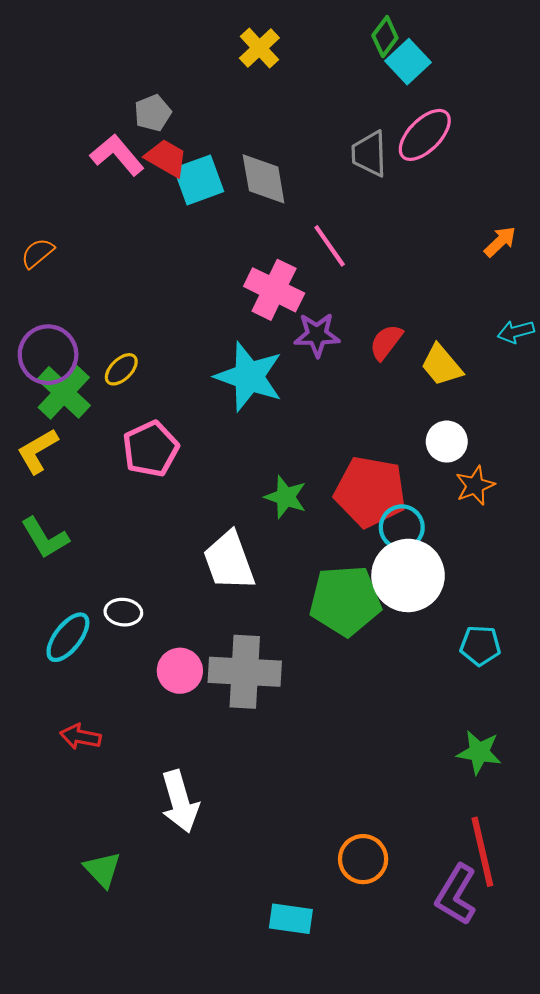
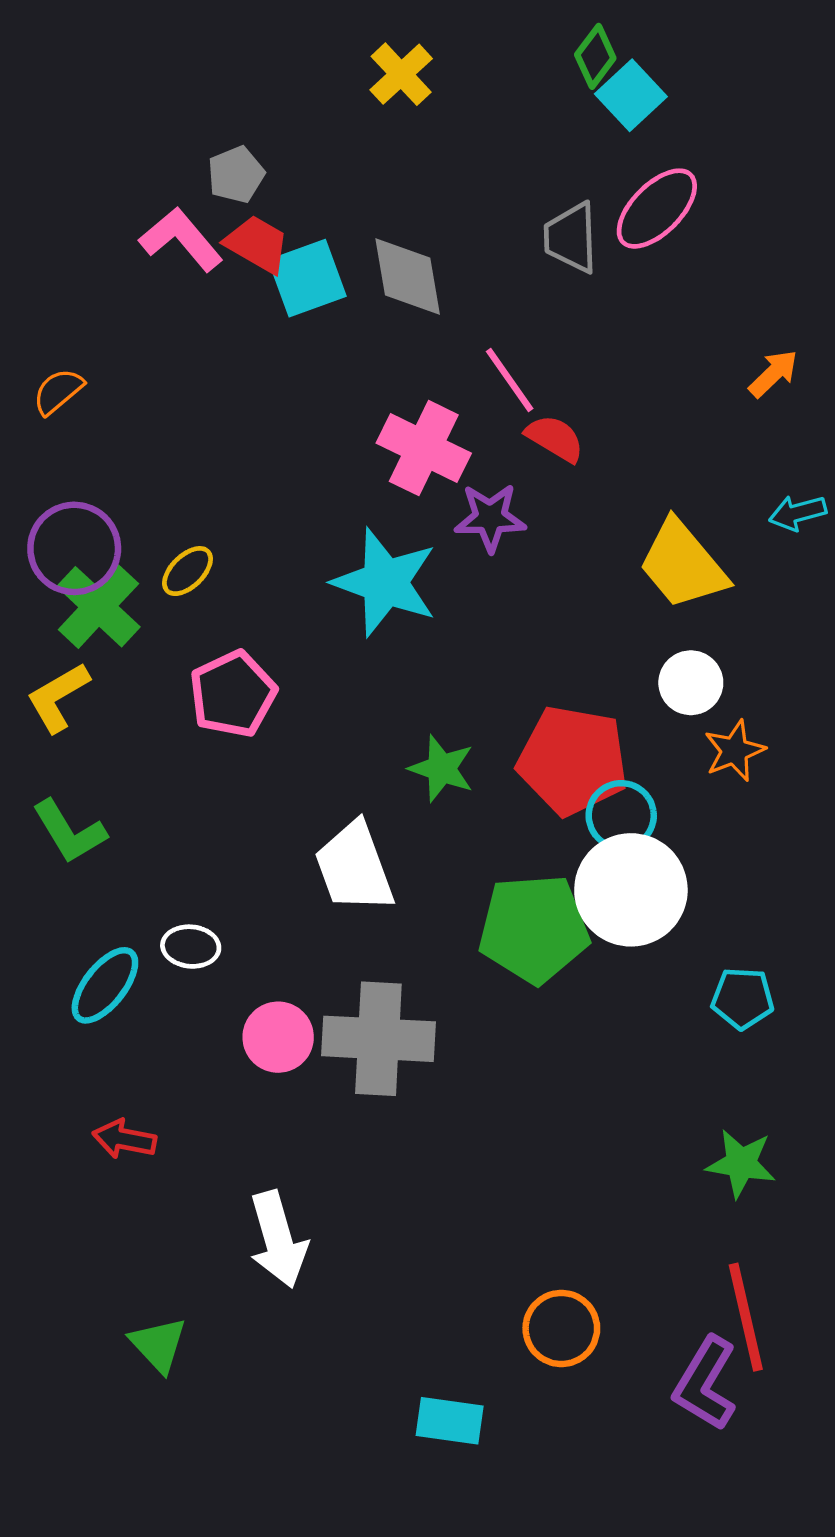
red semicircle: (386, 342) -> (555, 438), moved, turned 84
yellow trapezoid: (442, 365) -> (683, 565), size x1.4

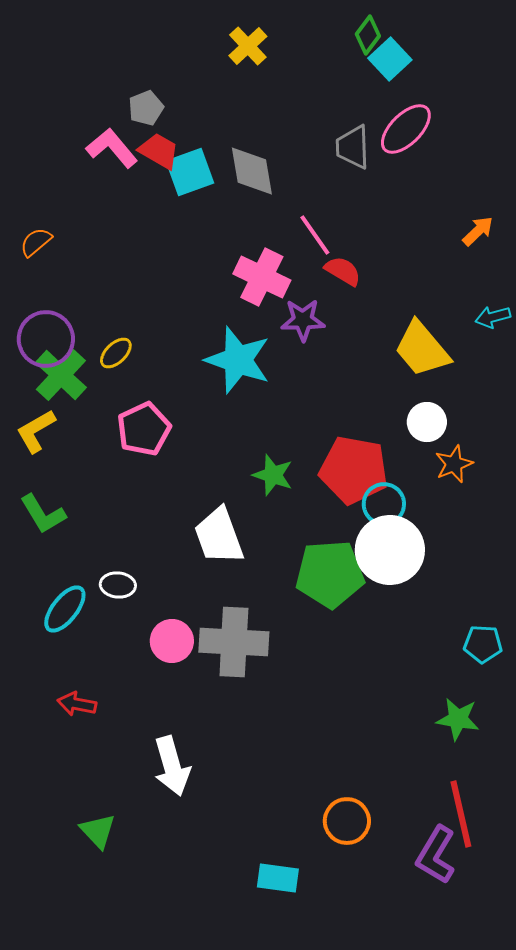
cyan pentagon: (743, 998) -> (483, 644), moved

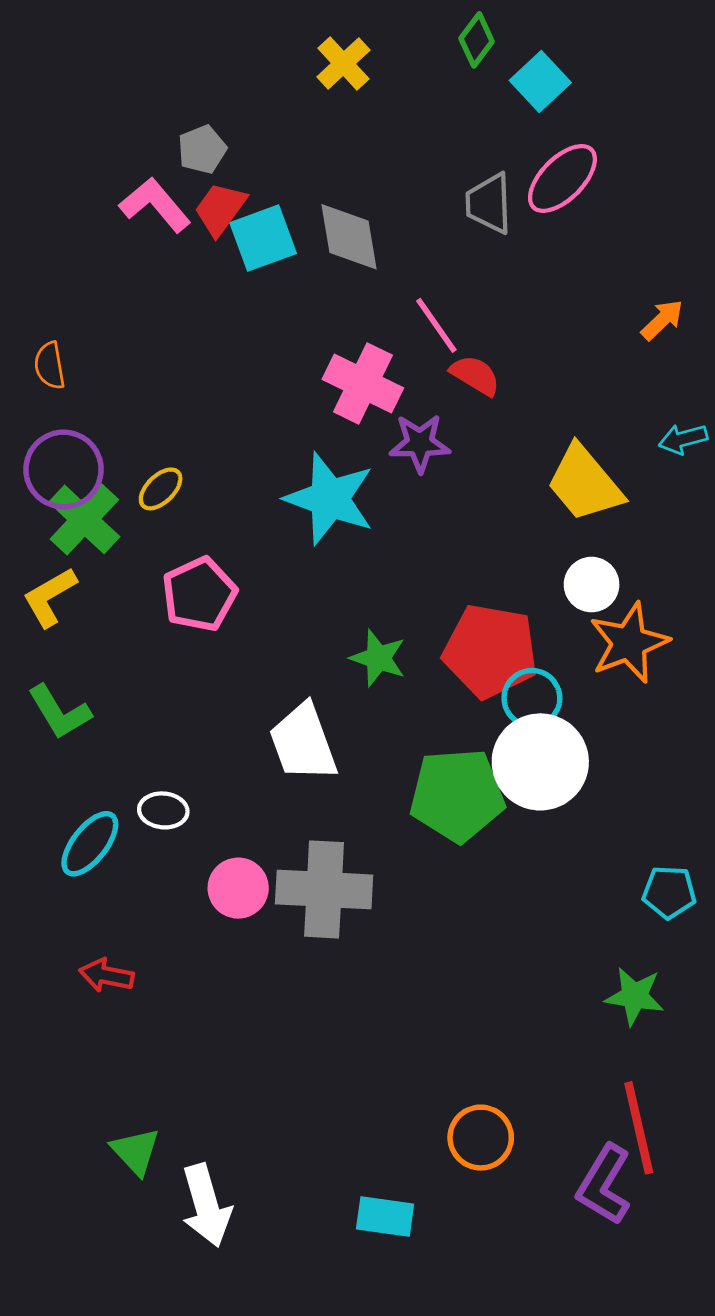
green diamond: (368, 35) -> (477, 40), moved
red trapezoid: (159, 151) -> (220, 209), turned -84
orange semicircle: (36, 242) -> (50, 366), moved, turned -60
orange star: (454, 464) -> (629, 643), size x1.5
white arrow: (172, 766) -> (206, 1205), moved

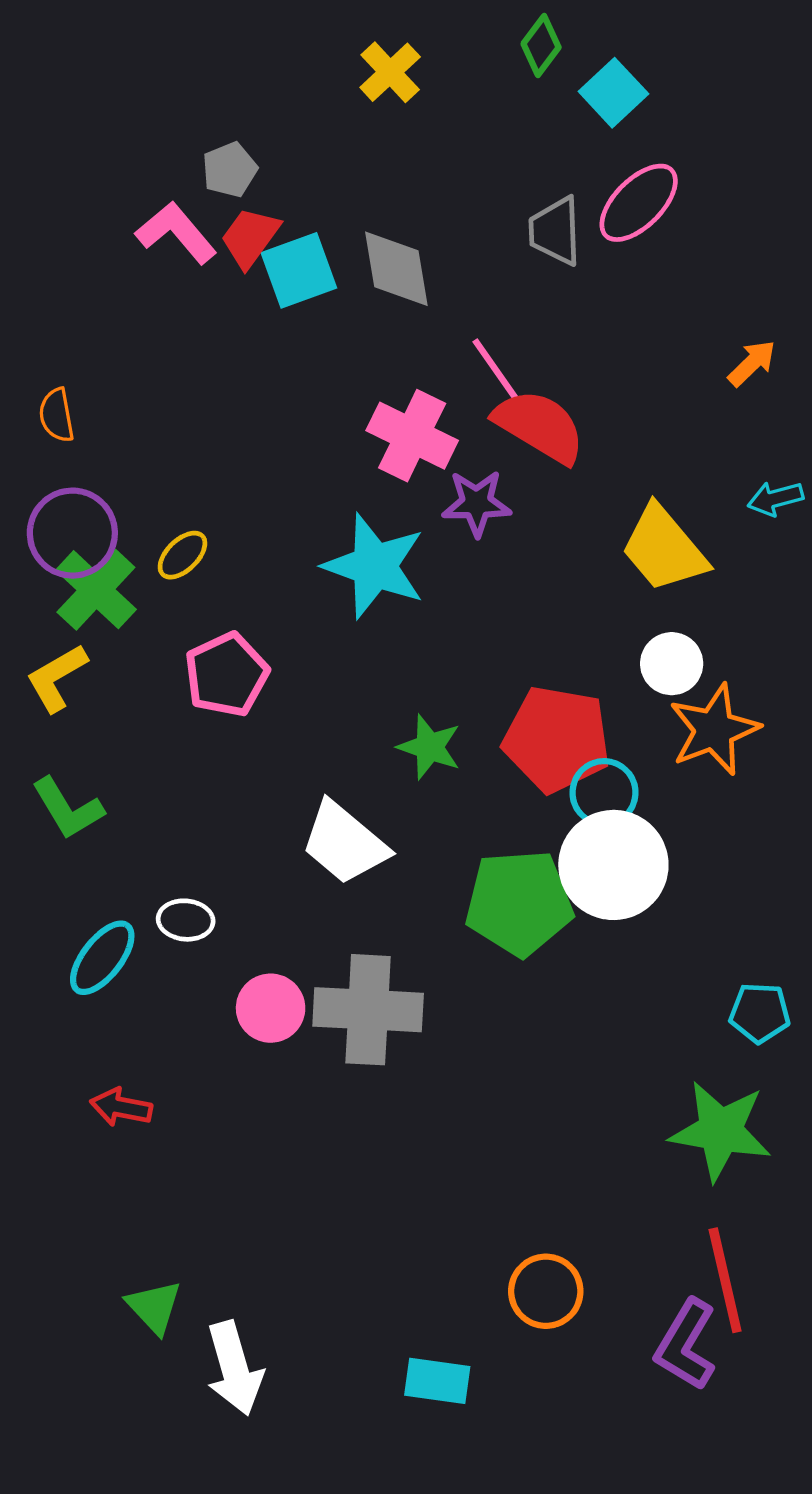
red semicircle: (475, 375) -> (540, 426), size x1.6
white trapezoid: (303, 743) -> (344, 843), turned -30
green star: (635, 996) -> (720, 1131), size x1.5

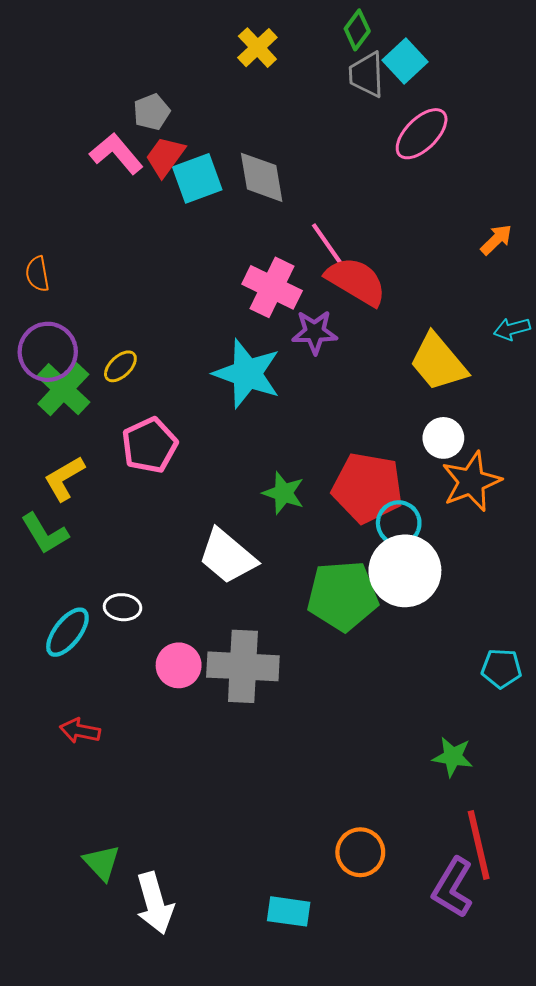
gray trapezoid: (555, 231) -> (367, 75), moved
yellow L-shape: (57, 678) -> (64, 478), moved
green star: (720, 1131) -> (453, 757), moved, size x0.6

